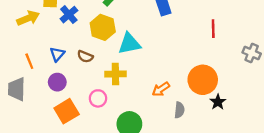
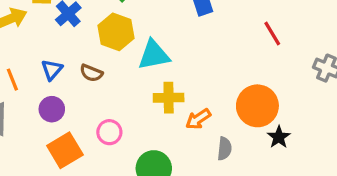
red line: (213, 29) -> (272, 33), turned -30
yellow cross: (115, 74) -> (169, 98), moved

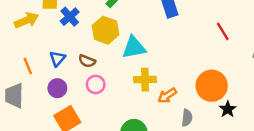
pink circle: (109, 132) -> (96, 84), moved

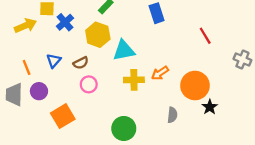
brown semicircle: (87, 61) -> (81, 63), turned -49
purple circle: (57, 88) -> (39, 91), moved
orange arrow: (167, 96) -> (160, 73), moved

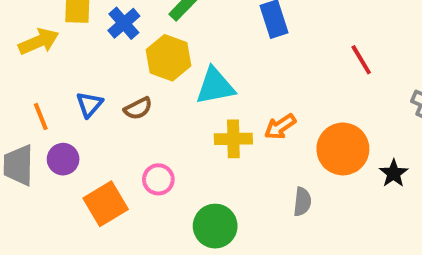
blue cross: (65, 22) -> (124, 23), moved
pink circle: (89, 84) -> (158, 179), moved
black star: (210, 107) -> (394, 173), moved

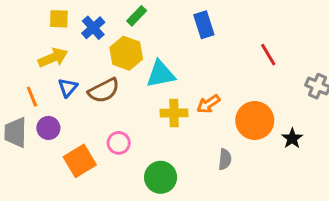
yellow arrow: (39, 41) -> (53, 58), moved
brown semicircle: (138, 108) -> (104, 91), size x1.5

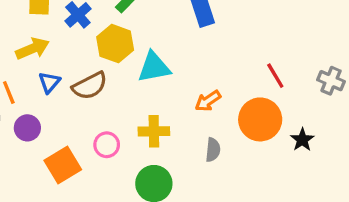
red line: (268, 55) -> (275, 76), moved
yellow cross: (174, 113) -> (154, 131), moved
gray semicircle: (225, 159) -> (213, 150), moved

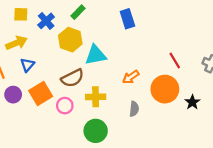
brown semicircle: (90, 86) -> (72, 78), moved
orange square: (63, 165) -> (41, 93), moved

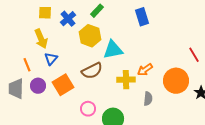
yellow arrow: (16, 43) -> (41, 39), turned 90
red line: (175, 60) -> (194, 55), moved
yellow cross: (96, 97) -> (126, 80), moved
pink circle: (65, 106) -> (88, 109), moved

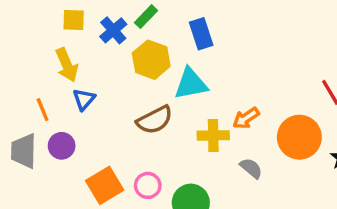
green rectangle: (97, 11) -> (146, 17), moved
blue rectangle: (142, 17) -> (201, 34), moved
orange square: (63, 85) -> (105, 185), moved
gray semicircle: (148, 99) -> (251, 168), turned -56

